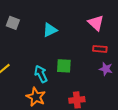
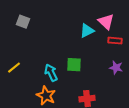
cyan triangle: (50, 30) -> (87, 31), moved
red rectangle: (100, 49) -> (115, 41), moved

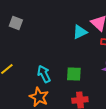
green square: (74, 65) -> (74, 74), moved

